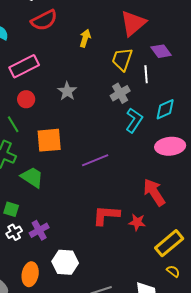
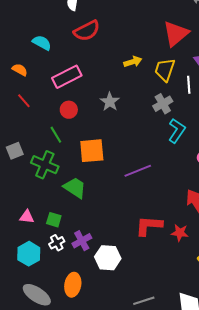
yellow arrow: (85, 38) -> (133, 62), moved, turned 54
white hexagon: (65, 262) -> (108, 258), moved

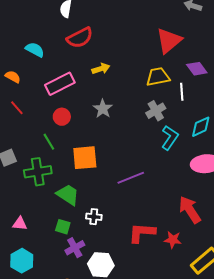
yellow arrow: (133, 62) -> (101, 69), moved
yellow trapezoid: (165, 70) -> (158, 77), turned 60
green cross: (45, 165) -> (38, 172), turned -32
green square: (54, 220) -> (63, 227), moved
white cross: (57, 243) -> (94, 217), moved, turned 35

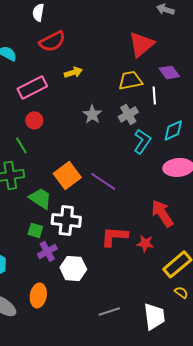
gray star: (103, 109) -> (92, 114), moved
orange square: (85, 158) -> (67, 175), moved, turned -32
purple line: (131, 178) -> (103, 181), turned 56
white cross: (94, 217) -> (66, 220), size x1.8

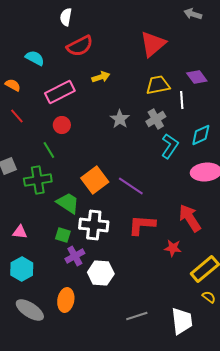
red triangle: (141, 44) -> (153, 44), moved
red L-shape: (114, 236) -> (142, 225), moved

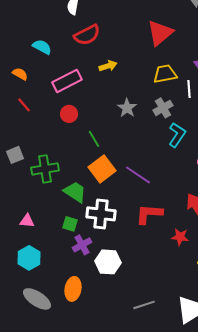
green line: (49, 150) -> (94, 139), moved

